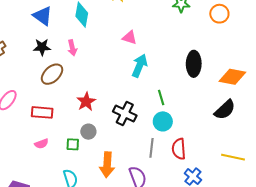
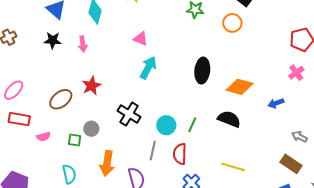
brown ellipse: (52, 74) -> (61, 99), moved
green line: (161, 98) -> (192, 125), moved, turned 35
red star: (86, 102) -> (92, 86), moved
black semicircle: (225, 110) -> (229, 119), turned -120
red rectangle: (42, 112) -> (19, 119), moved

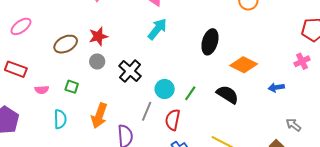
red rectangle: (19, 119) -> (16, 69), moved
gray circle: (91, 129) -> (97, 61), moved
pink semicircle: (43, 137) -> (42, 90), moved

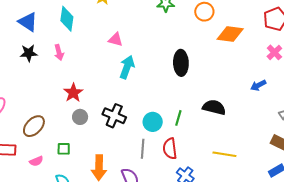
brown ellipse: (66, 44) -> (34, 126), moved
orange diamond: (244, 65) -> (230, 34), moved

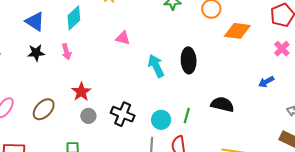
cyan diamond: (67, 19) -> (74, 18), turned 40
cyan arrow: (127, 67) -> (156, 66), moved, turned -45
brown ellipse: (34, 126) -> (44, 109), moved

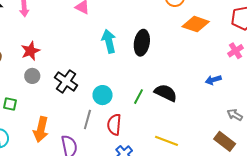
green line: (187, 115) -> (138, 97), moved

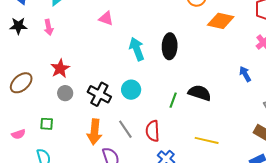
blue arrow: (213, 80) -> (245, 74), turned 84
cyan circle: (103, 95) -> (131, 90), moved
gray line: (87, 119) -> (125, 129), turned -42
orange arrow: (41, 129) -> (94, 132), moved

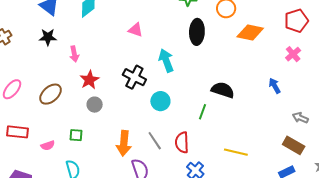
pink arrow: (49, 27) -> (74, 54), moved
black ellipse: (170, 46) -> (197, 32), moved
black semicircle: (200, 93) -> (223, 90), moved
black cross: (99, 94) -> (134, 77), moved

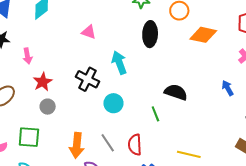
green line: (202, 112) -> (155, 114), turned -42
green square: (76, 135) -> (29, 137), size x1.6

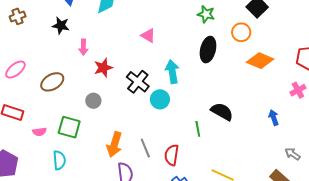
red star: (43, 82) -> (103, 68), moved
cyan circle: (113, 103) -> (160, 99), moved

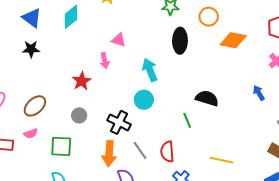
pink arrow: (83, 47) -> (105, 61), moved
black cross: (138, 82) -> (119, 122), moved
pink semicircle: (39, 132) -> (31, 134), moved

